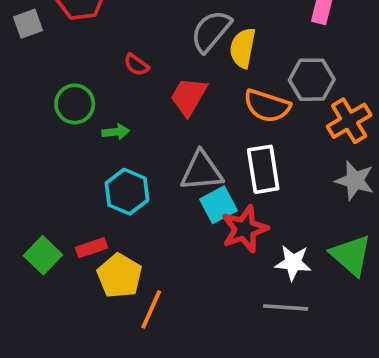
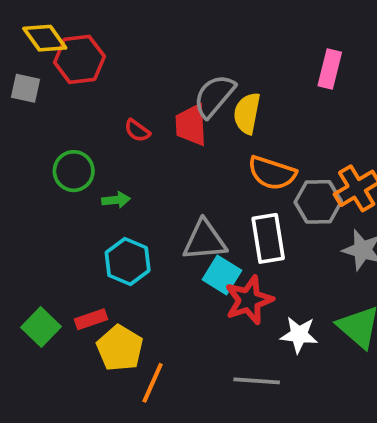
gray square: (28, 24) -> (26, 88), turned 32
gray hexagon: (312, 80) -> (318, 202), moved
red trapezoid: (189, 96) -> (191, 125), moved, turned -33
cyan square: (218, 205) -> (222, 275), turned -30
gray line: (286, 307) -> (257, 381), moved

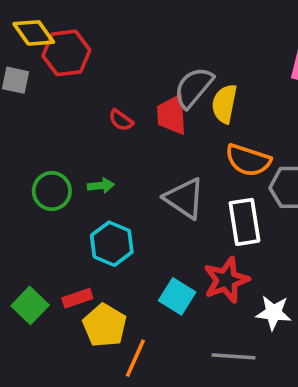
green circle: (74, 171) -> (52, 191), moved
gray triangle: (205, 240) -> (184, 198), moved, turned 39
cyan square: (222, 275) -> (177, 296), moved

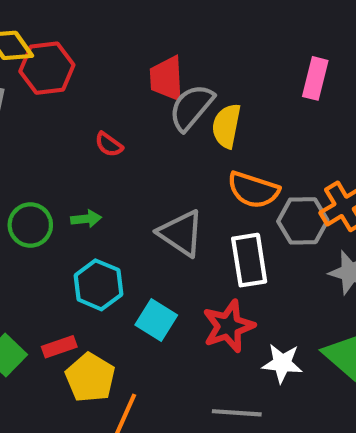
red trapezoid: (172, 115) -> (167, 78), moved
cyan square: (177, 296) -> (156, 320), moved

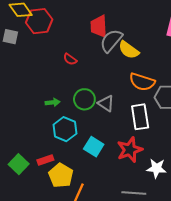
yellow semicircle: (226, 126) -> (129, 50), turned -65
green arrow: (86, 219) -> (53, 102), moved
green circle: (30, 225) -> (84, 99), moved
gray triangle: (181, 233) -> (106, 103), size x0.7

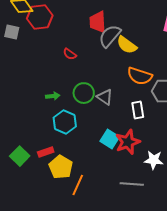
white rectangle: (140, 117) -> (138, 110), size x0.7
cyan square: (94, 147) -> (110, 139), moved

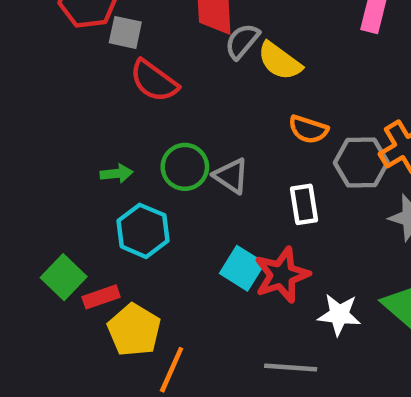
gray square: (12, 32) -> (125, 32), moved
gray semicircle: (110, 36) -> (242, 41), size x0.7
red semicircle: (70, 54) -> (154, 81), size x1.6
orange semicircle: (140, 76) -> (308, 129), size x0.7
green square: (20, 156) -> (64, 277), moved

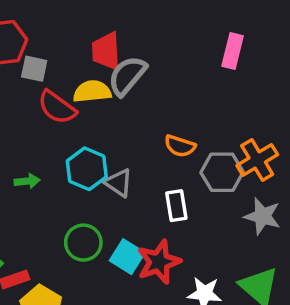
gray semicircle: (242, 41) -> (127, 76), size x1.4
yellow semicircle: (280, 61) -> (92, 92), moved, turned 138
green circle: (185, 167) -> (83, 243), moved
cyan hexagon: (143, 231) -> (87, 169), moved

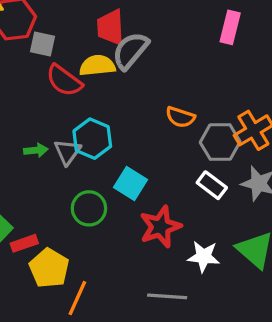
gray triangle: (118, 183) -> (67, 152), moved, turned 32
white rectangle: (176, 206) -> (212, 185), moved, turned -44
cyan square: (127, 257) -> (130, 183), moved

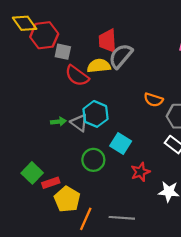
gray triangle: (67, 152) -> (79, 123), turned -30
red star: (160, 227) -> (140, 172), size x0.7
gray line: (167, 296) -> (122, 218), moved

